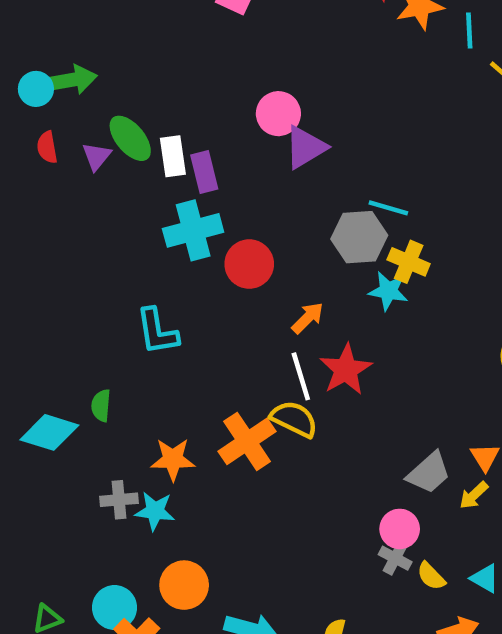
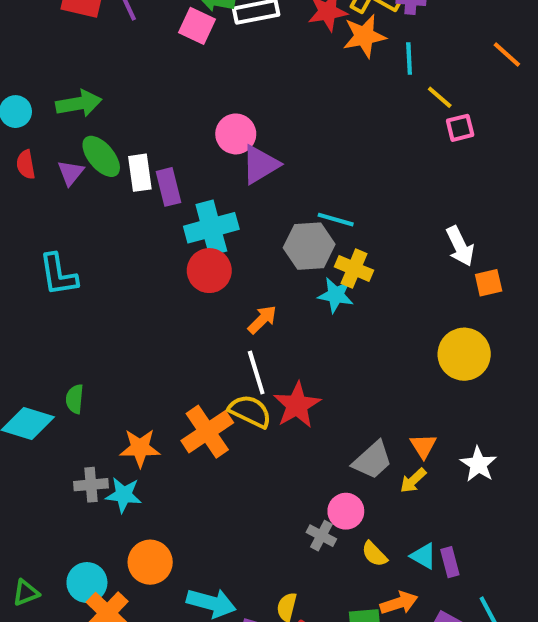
green arrow: (72, 80) -> (79, 103), moved
cyan cross: (193, 230) -> (211, 228), moved
cyan L-shape: (157, 331) -> (58, 275), moved
red star: (346, 370) -> (297, 405), moved
gray cross: (395, 558) -> (321, 536), moved

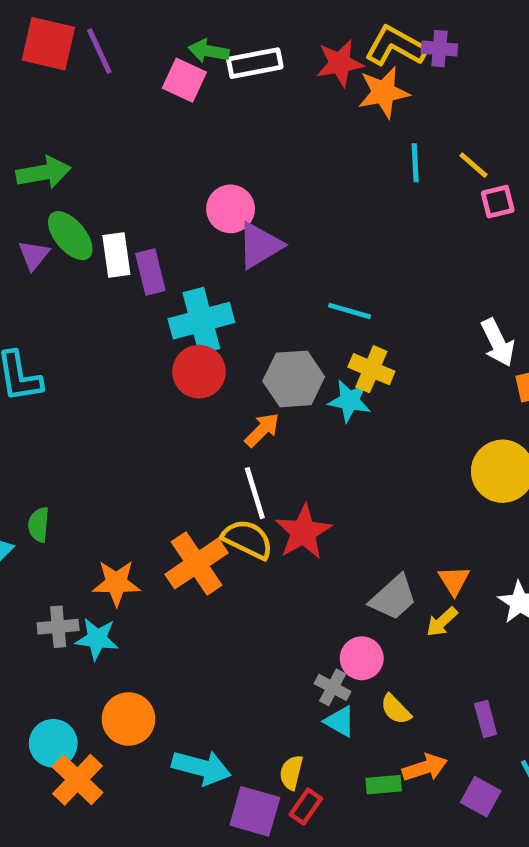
cyan line: (409, 59) -> (415, 163), moved
gray hexagon: (309, 246) -> (294, 379), moved
cyan triangle: (423, 556) -> (340, 721), moved

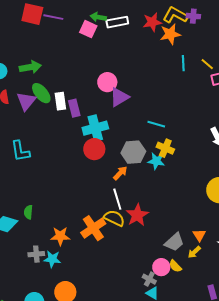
purple line: (99, 51) -> (53, 17), turned -54
purple triangle: (34, 255) -> (26, 101), size x1.5
yellow semicircle: (396, 709) -> (175, 266), moved

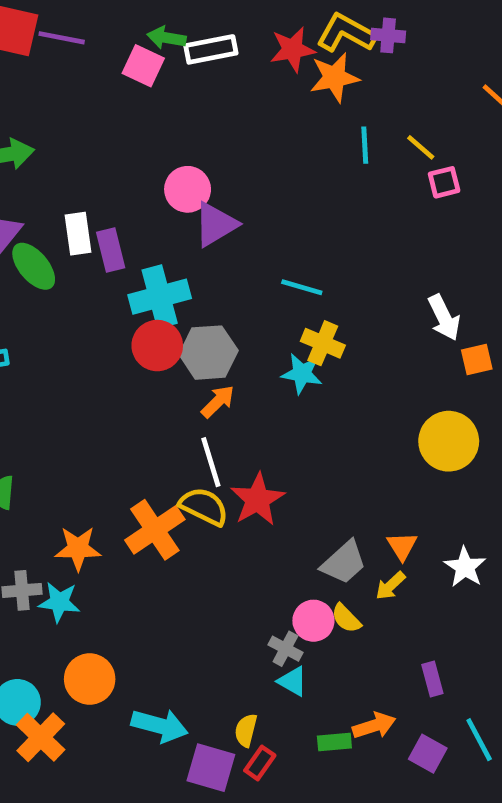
green ellipse: (41, 93) -> (34, 266), moved
gray hexagon: (133, 152) -> (209, 353), moved

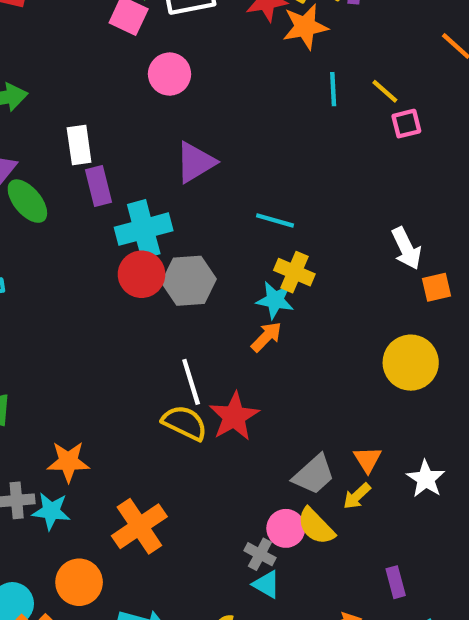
pink circle: (188, 189) -> (170, 74), moved
white rectangle: (78, 234) -> (79, 145), moved
orange arrow: (218, 402) -> (266, 337), moved
orange cross: (155, 530) -> (139, 526), moved
yellow semicircle: (346, 618) -> (316, 526), size x1.4

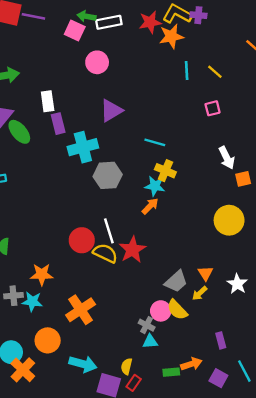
pink square: (406, 124) -> (213, 108), moved
red circle: (142, 274) -> (82, 240), moved
cyan triangle: (266, 584) -> (150, 342), turned -35

